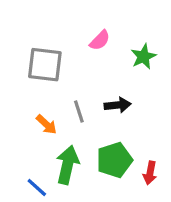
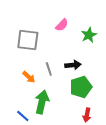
green pentagon: (114, 160) -> (81, 87), moved
red arrow: (150, 173) -> (87, 115), moved

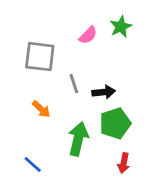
green star: (89, 35) -> (121, 27), moved
gray line: (49, 69) -> (74, 84), moved
green arrow: (42, 102) -> (78, 139), moved

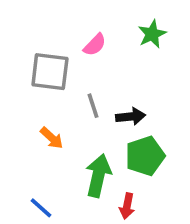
pink semicircle: (88, 35) -> (95, 45), moved
red arrow: (124, 163) -> (127, 206), moved

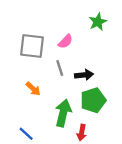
pink semicircle: (95, 45) -> (65, 41), moved

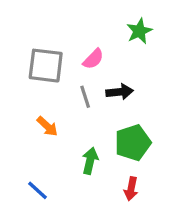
black arrow: (84, 75) -> (120, 92), moved
green arrow: (63, 113) -> (90, 161), size x0.7
red arrow: (82, 133) -> (131, 189), moved

